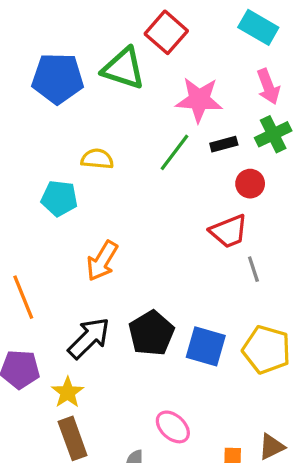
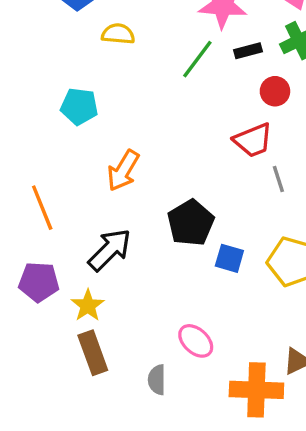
yellow semicircle: (97, 159) -> (118, 34), moved
black pentagon: (151, 333) -> (191, 223), moved
blue square: (206, 346) -> (229, 258), size x0.7

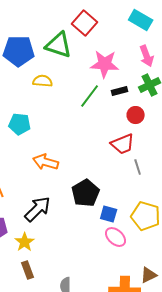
orange arrow: (123, 171) -> (46, 162), turned 75
pink ellipse: (196, 341) -> (116, 237), moved
brown rectangle: (93, 353) -> (28, 270), size x0.7

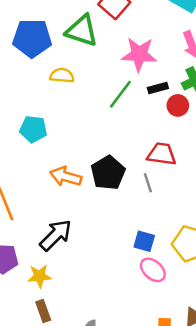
red circle: (136, 115) -> (178, 105), moved
red trapezoid: (123, 144) -> (162, 154), turned -150
gray line: (138, 167) -> (148, 183), moved
black pentagon: (86, 193) -> (108, 173), moved
yellow star: (25, 242) -> (39, 276), turned 30

